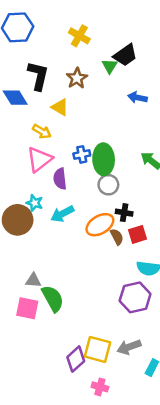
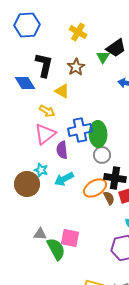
blue cross: (82, 154) -> (80, 130), size x1.6
black cross: (124, 213) -> (115, 178), size x1.5
pink square: (27, 308) -> (70, 238), moved

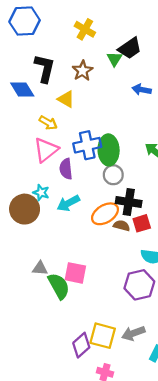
brown semicircle: (109, 198) -> (122, 226), turned -48

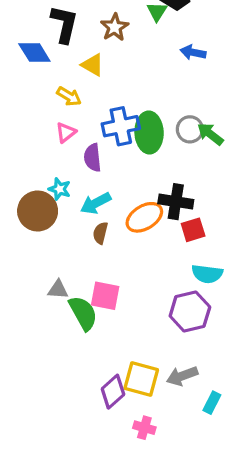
pink triangle: (46, 150) -> (66, 132), size x0.6
gray circle: (113, 175) -> (190, 129), moved
brown semicircle: (122, 226) -> (100, 233), moved, turned -91

